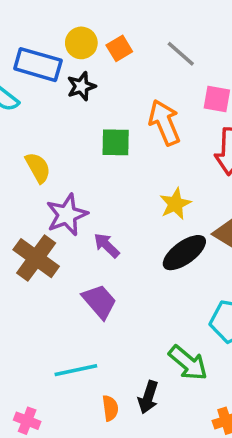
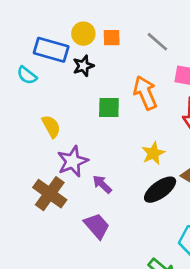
orange square: (119, 48) -> (112, 38), turned 30

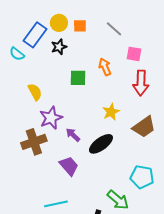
blue rectangle: (51, 50) -> (35, 35), turned -70
orange arrow: (145, 93) -> (105, 67), size x0.7
black ellipse: (160, 190) -> (101, 144), moved
brown cross: (50, 194) -> (34, 142), turned 35

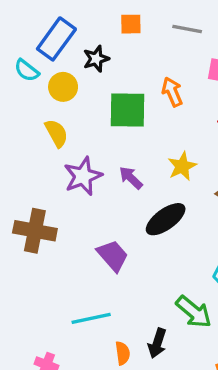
yellow circle: (59, 23) -> (63, 87), moved
gray line: (114, 29) -> (187, 29), turned -30
green square: (78, 78) -> (128, 110), size x1.4
purple arrow: (73, 135) -> (131, 178), moved
brown cross: (34, 142) -> (35, 231), moved, turned 30

